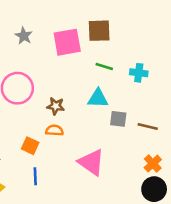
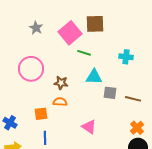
pink square: (67, 42) -> (70, 33), turned -30
green line: (104, 66) -> (84, 53), moved
orange square: (30, 146) -> (41, 114), turned -32
pink triangle: (91, 162) -> (89, 127), size x0.7

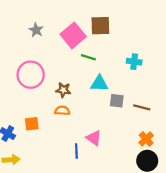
orange square: (41, 114) -> (32, 124), moved
blue line: (45, 138) -> (76, 151), moved

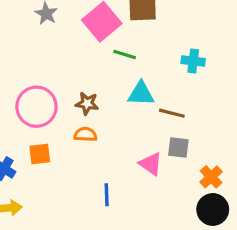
pink circle: (31, 75) -> (36, 107), moved
gray square: (117, 101) -> (178, 147), moved
brown line: (142, 107) -> (172, 113), moved
pink triangle: (94, 138) -> (151, 164), moved

